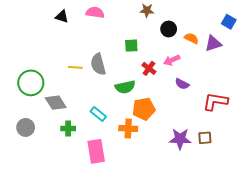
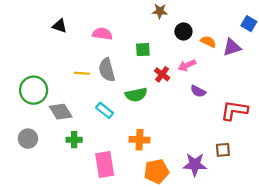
pink semicircle: (95, 12) -> (102, 34), moved
black triangle: (62, 17) -> (59, 26), moved
orange pentagon: (144, 109) -> (156, 171), moved
cyan rectangle: (98, 114) -> (105, 110), moved
purple star: (180, 139) -> (195, 165), moved

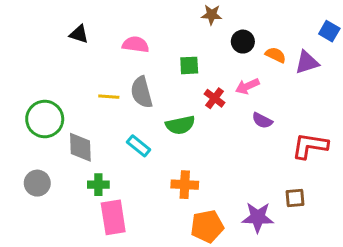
gray diamond: (61, 112) -> (80, 147), turned 30
pink rectangle: (105, 165) -> (113, 217), moved

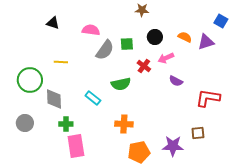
black circle: (243, 42) -> (155, 37), moved
gray semicircle: (142, 92) -> (105, 50), moved, turned -130
yellow line: (109, 97) -> (61, 62), moved

